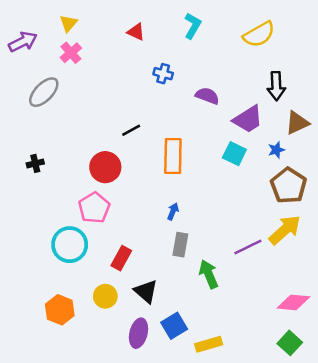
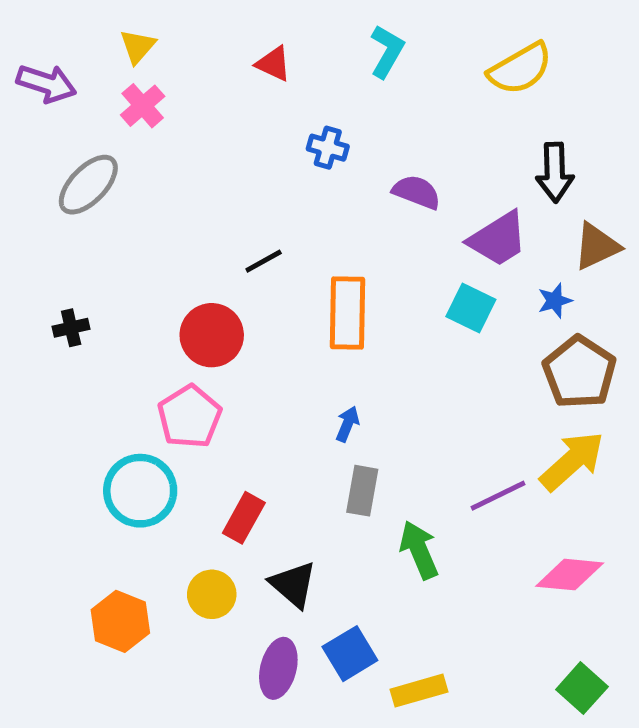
purple arrow: (23, 42) -> (46, 83), turned 44
pink diamond: (293, 302) -> (570, 575), moved

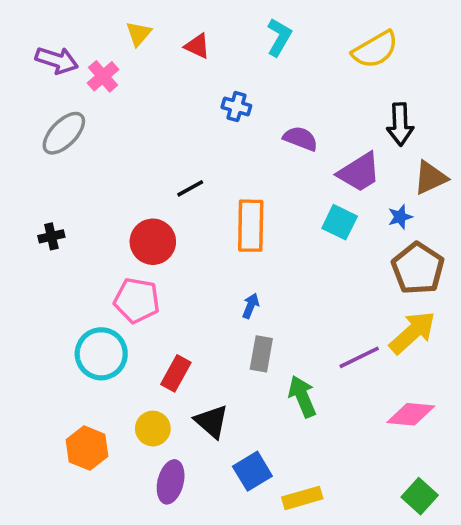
yellow triangle: (138, 46) -> (139, 34), moved
purple arrow: (46, 83) -> (57, 60), moved
pink pentagon: (190, 417) -> (137, 300), turned -30
purple ellipse: (278, 668) -> (171, 482), moved

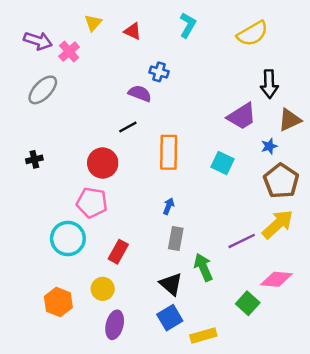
purple semicircle: (300, 139) -> (140, 93), moved
cyan square: (340, 222) -> (223, 163), moved
black triangle: (212, 421) -> (171, 284), moved
green square: (420, 496) -> (248, 303), moved

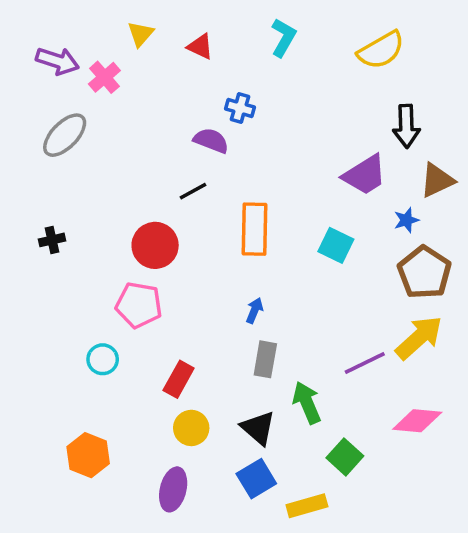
cyan circle: (68, 239) -> (103, 359), size x0.6
yellow circle: (103, 289) -> (191, 428), moved
green square: (248, 303) -> (345, 457), moved

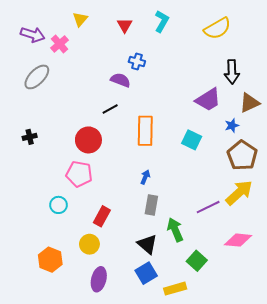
red triangle: (200, 47) -> (125, 25), moved, turned 35
yellow circle: (191, 428) -> (89, 244), moved

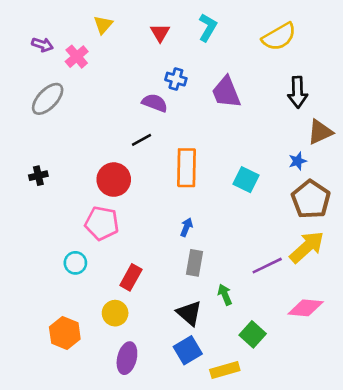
purple arrow: (33, 35) -> (42, 45), size x0.7
purple trapezoid: (208, 100) -> (226, 92), moved, turned 100
green arrow: (175, 230) -> (225, 295), size x0.7

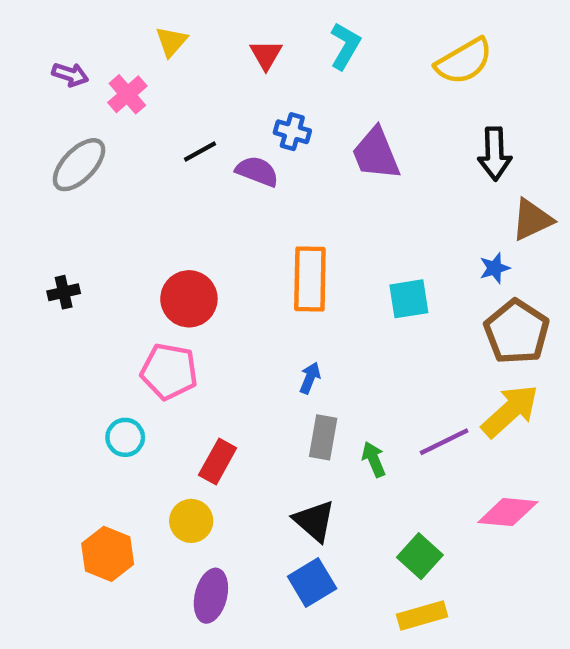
black line: (142, 140) -> (200, 151), moved
cyan square: (246, 180) -> (409, 299), turned -35
green arrow: (225, 295) -> (374, 459), moved
yellow rectangle: (225, 370) -> (422, 615), moved

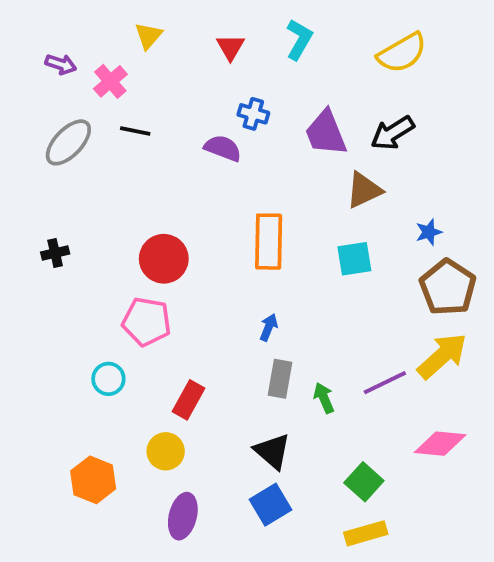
black line: (200, 151) -> (135, 131), moved, turned 40
black arrow: (495, 154) -> (393, 133), moved, turned 60
brown triangle: (532, 220) -> (364, 190), moved

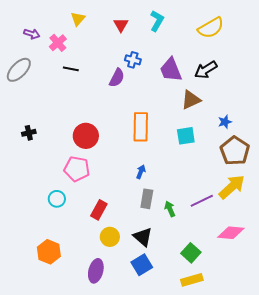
gray ellipse: (68, 142) -> (19, 70), moved
purple semicircle: (223, 148) -> (117, 78), turned 96
yellow circle: (166, 451) -> (110, 237), moved

